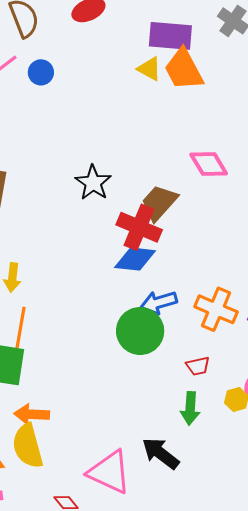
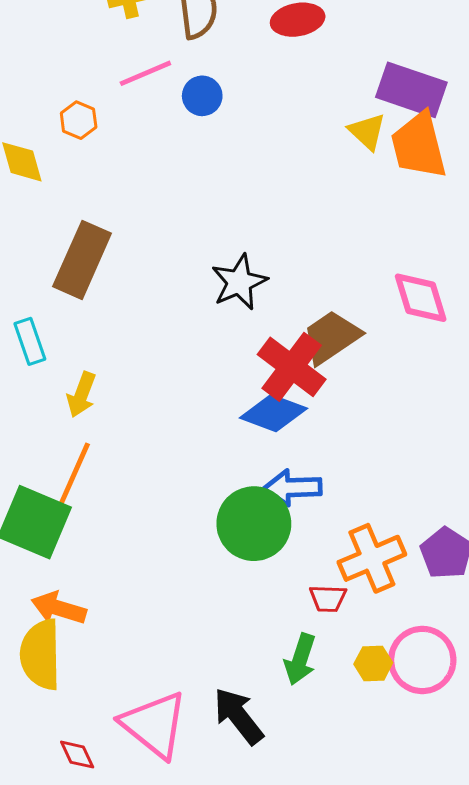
orange cross: (216, 309) -> (372, 558), moved, turned 30

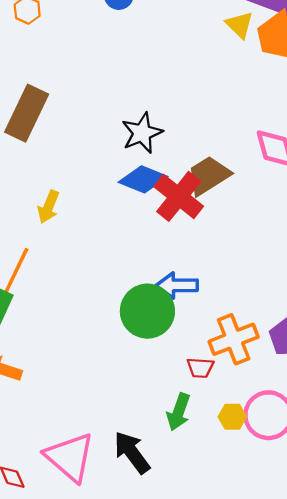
yellow arrow: (81, 395) -> (48, 207), moved
blue diamond: (273, 413) -> (143, 179), moved

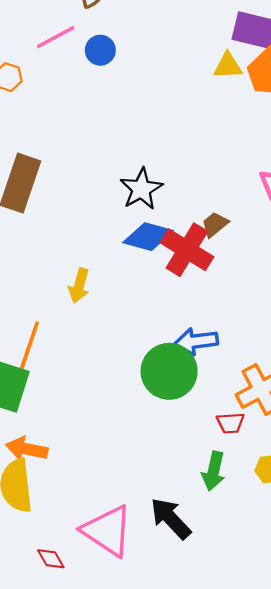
yellow triangle: (239, 25) -> (228, 66), turned -40
brown trapezoid: (209, 175) -> (215, 224), size x0.6
yellow arrow: (48, 207) -> (79, 286), moved

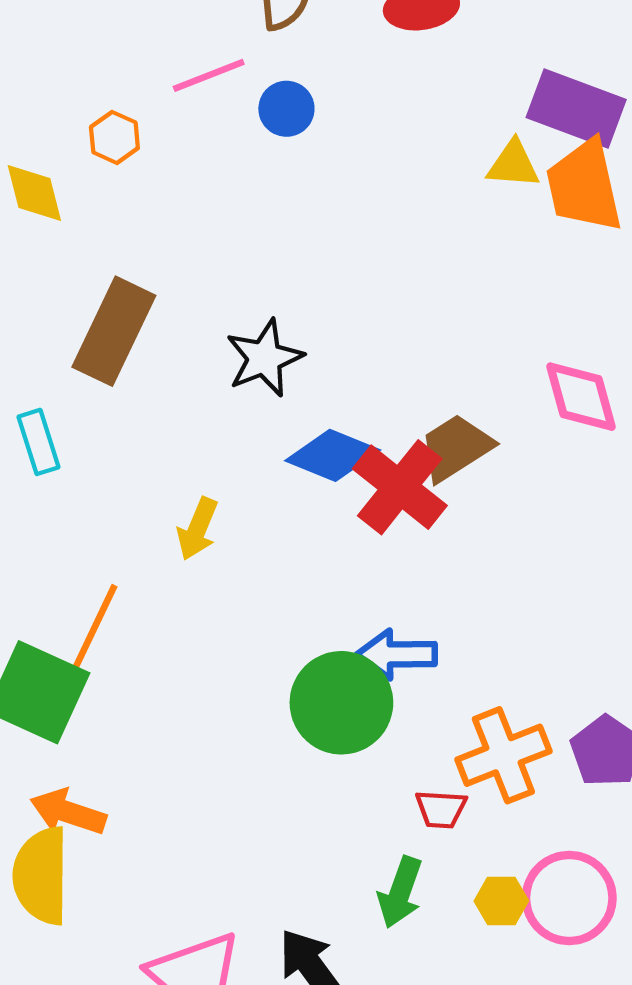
black star: (141, 189) -> (264, 358), moved
brown trapezoid: (215, 224) -> (456, 448), size x1.5

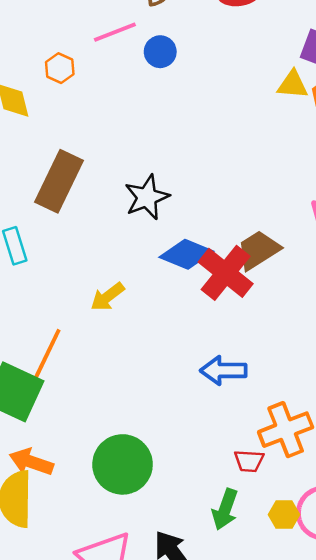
yellow arrow: (198, 529) -> (107, 297), turned 30
green circle: (341, 703) -> (123, 464), moved

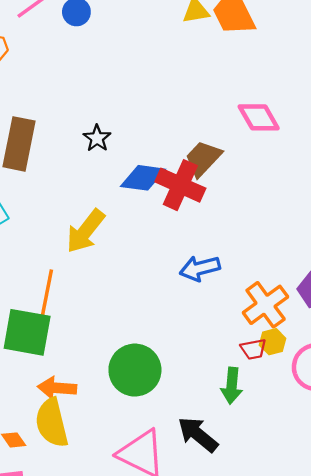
black star: (147, 197) -> (97, 138), size x0.7
yellow arrow: (107, 297) -> (85, 231), size x1.5
red trapezoid: (249, 461) -> (253, 349), moved
yellow hexagon: (284, 515) -> (273, 342), moved

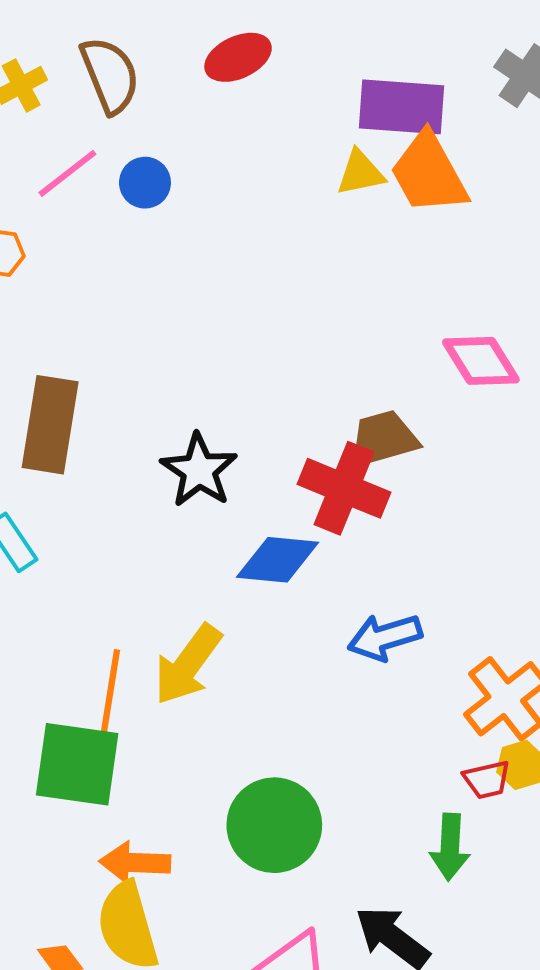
black star: (97, 138) -> (199, 470), moved, size x1.5
brown trapezoid: (203, 158) -> (383, 439), turned 33
blue diamond: (143, 178) -> (278, 560), moved
yellow arrow: (85, 231) -> (188, 665), moved

